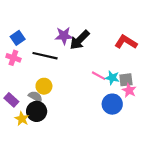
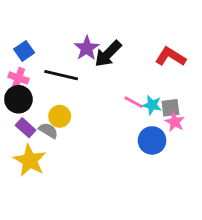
purple star: (64, 36) -> (87, 48), turned -30
purple rectangle: (11, 100) -> (26, 128), moved
black circle: (37, 111) -> (18, 99), moved
yellow star: (22, 119) -> (30, 160), size x1.6

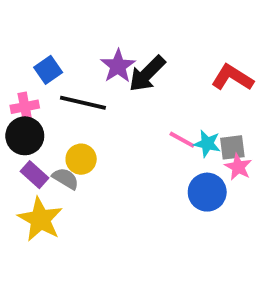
blue square: (24, 51) -> (48, 70), moved
pink cross: (18, 78) -> (25, 107), turned -30

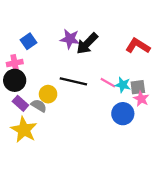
purple star: (118, 66) -> (70, 39), turned -30
black line: (83, 103) -> (73, 81), moved

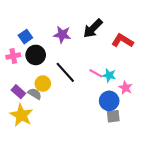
black arrow: (87, 43) -> (93, 28), moved
black circle: (15, 80) -> (36, 55), moved
black line: (73, 81) -> (65, 72), turned 35
gray square: (138, 87) -> (113, 116), moved

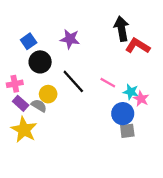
black arrow: (93, 28) -> (122, 29), moved, turned 125
pink cross: (13, 56) -> (15, 84), moved
cyan star: (109, 75) -> (131, 92), moved

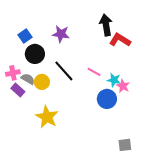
gray semicircle: (39, 106) -> (28, 79), moved
yellow star: (24, 130) -> (47, 117), moved
gray square: (127, 131) -> (125, 145), moved

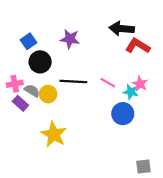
black arrow: (106, 25) -> (122, 29), turned -75
black line: (64, 71) -> (73, 81), turned -45
pink star: (123, 86) -> (140, 84), moved

